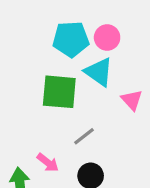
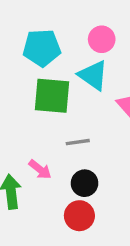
cyan pentagon: (71, 39) -> (42, 48), moved
gray line: (84, 136) -> (78, 142), turned 30

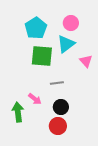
cyan pentagon: (42, 48) -> (36, 28), turned -30
cyan triangle: (93, 75) -> (66, 44), turned 48

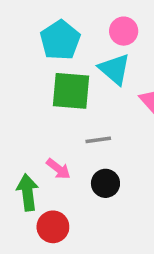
cyan triangle: (66, 44) -> (115, 69), turned -42
red circle: (58, 126) -> (53, 227), moved

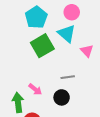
green square: (71, 91) -> (42, 46), turned -35
gray line: (98, 140) -> (68, 77), moved

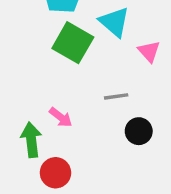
green square: (42, 46) -> (73, 43), turned -30
black circle: (62, 97) -> (139, 131), moved

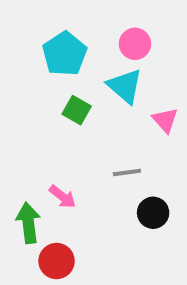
green square: (73, 43) -> (77, 110), size x0.6

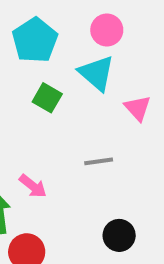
black circle: (153, 213) -> (119, 235), moved

